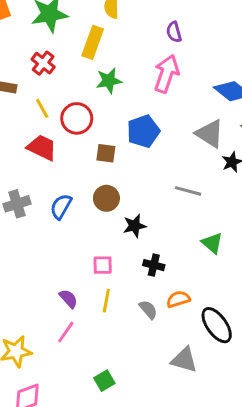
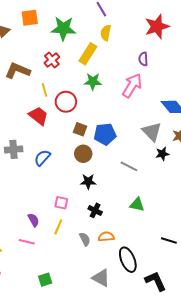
blue pentagon: (143, 131) -> (105, 134), moved
brown circle: (106, 198) -> (83, 154), moved
green triangle: (212, 243) -> (137, 205), turned -42
pink line: (66, 332) -> (27, 242), turned 56

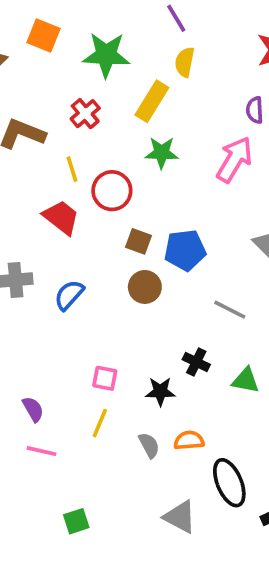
orange square: (30, 18) -> (43, 36), turned 30
black star: (88, 182) -> (160, 391), moved
black cross: (95, 210) -> (196, 362), moved
purple semicircle: (33, 220) -> (33, 409), moved

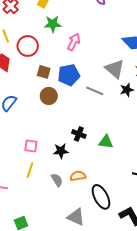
pink arrow: (234, 160) -> (74, 42), moved, size x0.7
gray line: (230, 310) -> (95, 91), moved

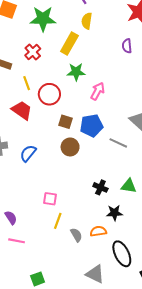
green triangle: (106, 142) -> (129, 186), moved
black star: (61, 151) -> (114, 213), moved
yellow line: (30, 170) -> (58, 221), moved

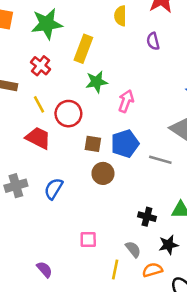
yellow semicircle: (87, 21) -> (120, 16), moved
yellow line: (58, 221) -> (115, 270), moved
gray semicircle: (76, 235) -> (133, 249), moved

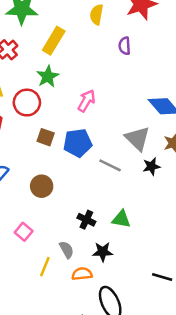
green star: (97, 82) -> (48, 77), moved, turned -30
brown circle: (103, 173) -> (42, 186), moved
pink square: (88, 240) -> (24, 232), turned 30

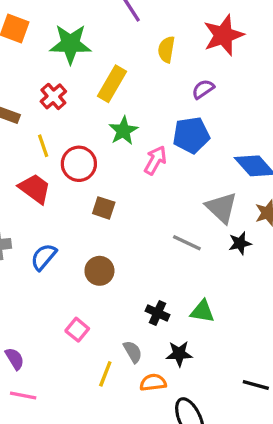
purple semicircle: (125, 46) -> (203, 89), turned 60
green star: (48, 77) -> (123, 131), moved
blue pentagon: (78, 143) -> (191, 135), moved

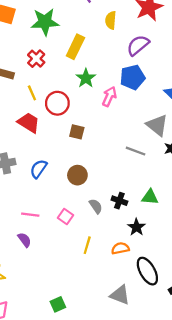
purple semicircle: (203, 89) -> (138, 45), size x1.5
gray semicircle: (133, 352) -> (96, 206), moved
black star: (179, 354) -> (136, 227), turned -30
pink line: (23, 396) -> (30, 215), moved

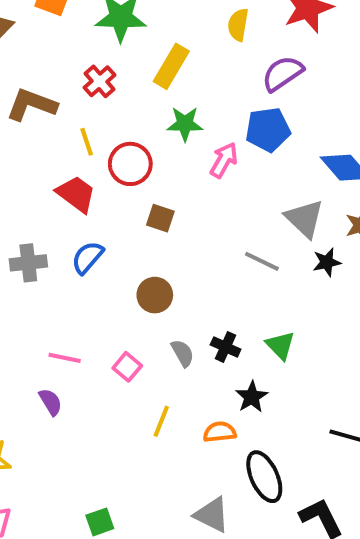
green star: (86, 78) -> (185, 124), turned 30
blue semicircle: (39, 169) -> (87, 257), moved
green triangle: (150, 197) -> (280, 345), turned 36

